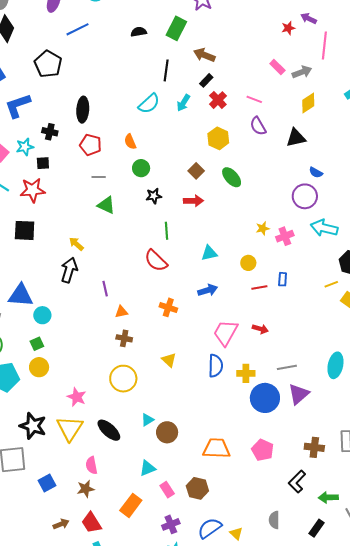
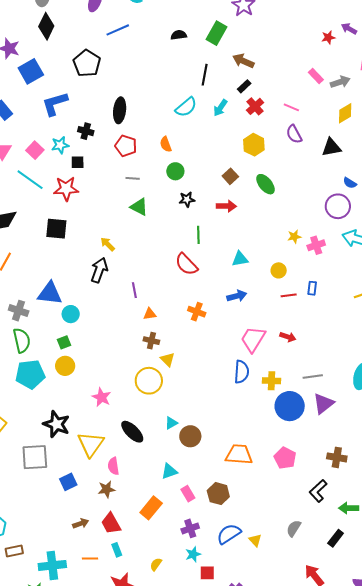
yellow triangle: (169, 360) -> (168, 360), moved
yellow triangle: (70, 428) -> (91, 444), moved
gray semicircle: (274, 520) -> (294, 528), turned 30

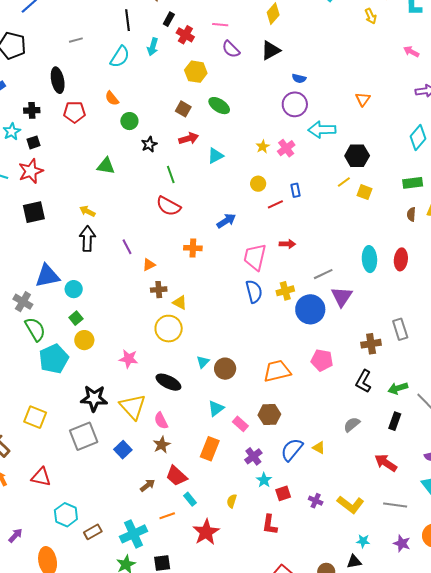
gray line: (133, 178) -> (76, 40), moved
cyan triangle: (240, 259) -> (216, 156), moved
gray cross: (19, 311) -> (23, 302), turned 30
gray semicircle: (294, 528) -> (352, 424), turned 36

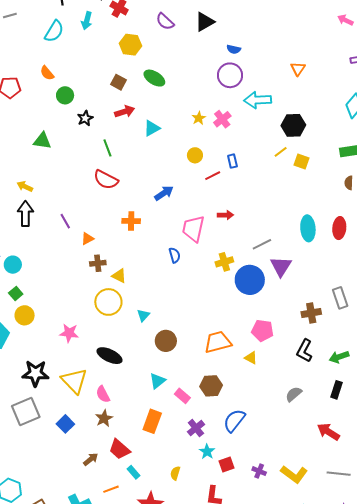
blue semicircle: (254, 291) -> (175, 255), moved, size x0.7
cyan triangle: (203, 362) -> (143, 315), moved
yellow triangle: (319, 448) -> (251, 358), moved

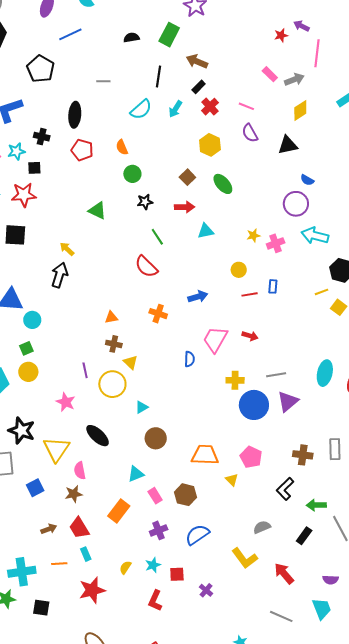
green line: (107, 148) -> (157, 237), turned -30
purple line: (65, 221) -> (85, 370), moved
cyan star: (207, 452) -> (153, 565), moved
yellow L-shape: (294, 474) -> (245, 558), moved

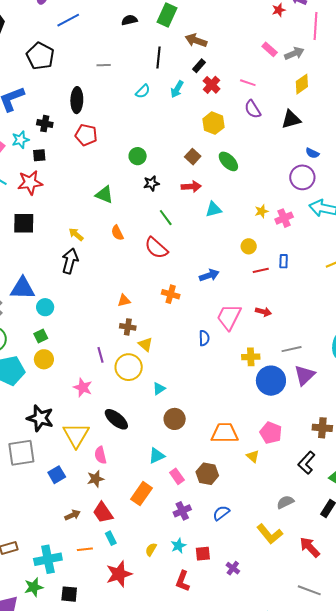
cyan semicircle: (141, 109) -> (143, 91), size x0.7
orange semicircle: (122, 147) -> (117, 233), moved
blue semicircle: (197, 535) -> (221, 513), size x0.7

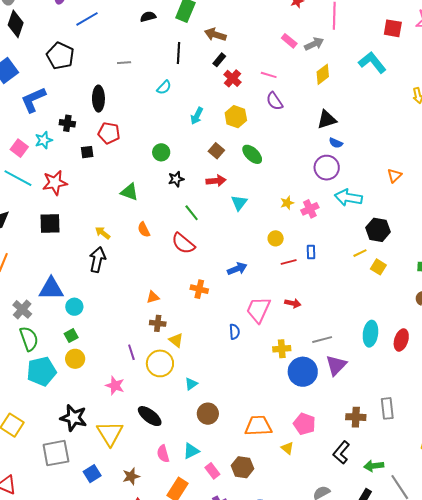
cyan arrow: (177, 89) -> (197, 116), moved
black triangle: (291, 119) -> (327, 120), moved
black square: (39, 155) -> (87, 152), moved
cyan triangle: (214, 209) -> (239, 203), turned -36
pink semicircle: (100, 455) -> (163, 454), moved

